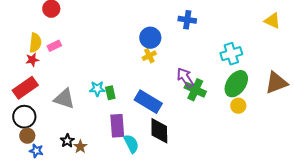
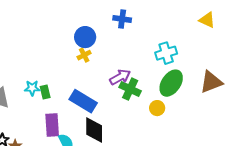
purple arrow: (185, 78) -> (120, 77), turned 95
yellow circle: (238, 106) -> (157, 108), moved

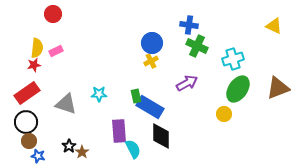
green cross: (130, 89) -> (197, 46), moved
green rectangle: (45, 92) -> (136, 96), moved

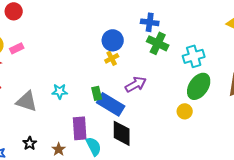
purple arrow: (187, 83) -> (136, 84), moved
brown star: (82, 152) -> (59, 149), moved

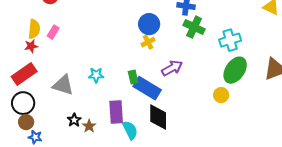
pink rectangle: (17, 48) -> (53, 32), turned -32
black star: (30, 143) -> (74, 120), moved
brown star: (59, 149) -> (89, 126), moved

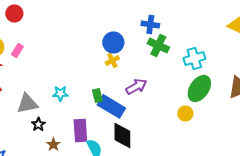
gray triangle: (63, 85) -> (27, 103), turned -30
black star: (74, 120) -> (38, 124), moved

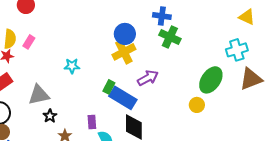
cyan cross: (194, 58) -> (237, 50), moved
yellow cross: (112, 60) -> (124, 52), size x1.6
cyan star: (60, 93) -> (72, 66), moved
green rectangle: (97, 95) -> (109, 87), turned 40
purple rectangle: (80, 130) -> (92, 122), size x0.6

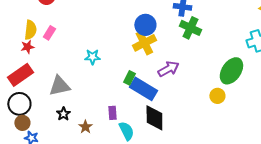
black star: (50, 116) -> (63, 114), moved

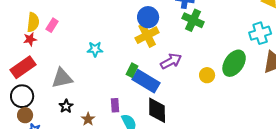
yellow circle: (217, 96) -> (207, 75), moved

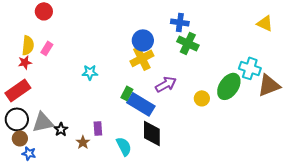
cyan cross: (260, 33) -> (250, 68), moved, turned 35
gray triangle: (62, 78) -> (43, 122), moved
purple rectangle: (115, 105) -> (98, 128), moved

